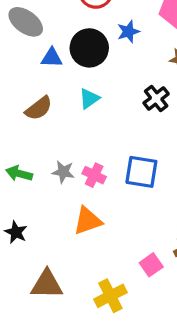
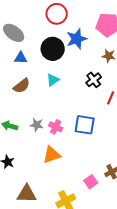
blue star: (128, 32) -> (77, 39), size x1.5
blue triangle: (52, 58) -> (21, 58), moved

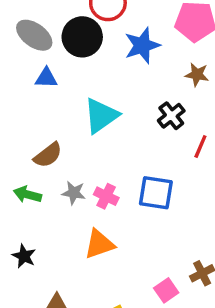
black circle: (53, 49) -> (82, 37), moved
cyan triangle: (53, 80) -> (101, 116), size x1.6
brown semicircle: (22, 86) -> (48, 155), moved

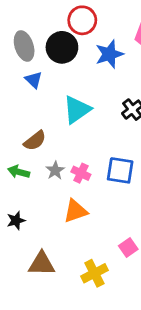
gray ellipse: (34, 35) -> (24, 46), turned 36
blue triangle: (46, 78) -> (34, 80), turned 42
gray star: (74, 193) -> (55, 170), turned 30
black star: (24, 256) -> (16, 221), turned 30

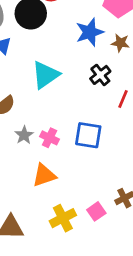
blue star: (109, 54) -> (90, 32), moved
yellow cross: (94, 273) -> (63, 218), moved

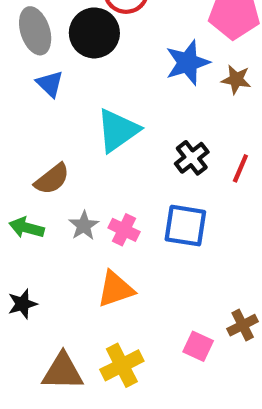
black cross: (100, 75) -> (192, 158), moved
pink square: (96, 211) -> (198, 346), turned -30
yellow cross: (63, 218) -> (122, 365), moved

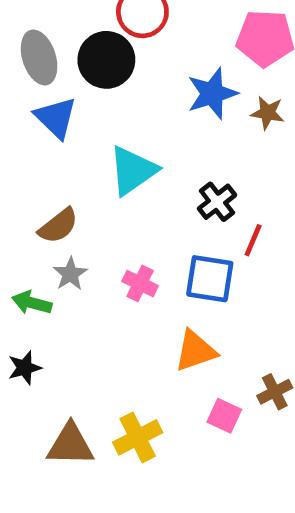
blue triangle: (50, 84) -> (56, 118), size x1.4
red line: (240, 168) -> (253, 240), moved
gray star: (84, 226) -> (70, 274), moved
green arrow: (27, 228) -> (32, 303), moved
orange triangle: (116, 289) -> (195, 351), moved

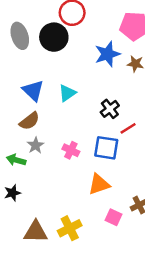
blue triangle: (56, 118) -> (33, 91), moved
cyan triangle: (133, 171) -> (67, 93), size x0.7
red line: (253, 240) -> (128, 128), turned 35

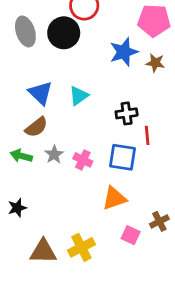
black cross: (110, 109) -> (127, 113), turned 30
red line: (128, 128) -> (147, 135), turned -63
gray star: (36, 145) -> (54, 154), moved
green arrow: (16, 160) -> (21, 156), moved

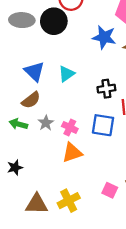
gray ellipse: (25, 31) -> (22, 20), turned -70
blue star: (124, 52) -> (104, 37), turned 30
orange triangle: (114, 198) -> (72, 153), moved

